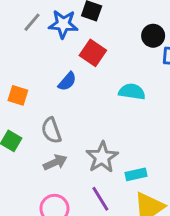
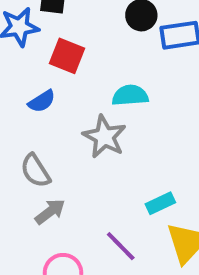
blue semicircle: (67, 81) -> (42, 101), turned 30
gray star: (102, 157) -> (104, 137), moved

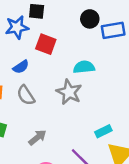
blue semicircle: (42, 101) -> (21, 67), moved
gray semicircle: (35, 171) -> (26, 95), moved

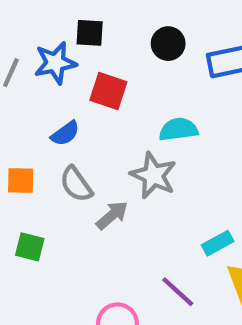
black circle: (90, 19) -> (168, 44), moved
gray arrow: (37, 137) -> (112, 215), moved

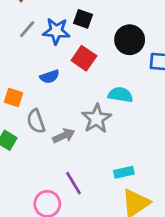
black circle: (168, 44) -> (130, 40), size x1.4
gray semicircle: (76, 184) -> (36, 121), moved
purple line: (178, 292) -> (74, 183), moved

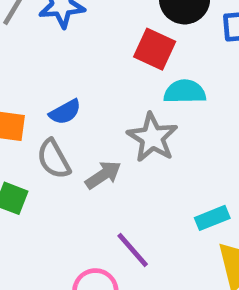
red square: (84, 58) -> (155, 49), moved
blue semicircle: (50, 77) -> (65, 112), moved

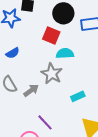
blue semicircle: (65, 112) -> (13, 53), moved
cyan rectangle: (212, 218) -> (78, 96), moved

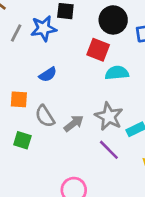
gray star: (52, 74) -> (109, 116), moved
purple line: (45, 122) -> (109, 150), moved

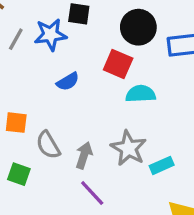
blue semicircle: (48, 75) -> (68, 82), moved
gray arrow: (74, 123) -> (84, 155), turned -36
purple line: (109, 150) -> (92, 193), moved

